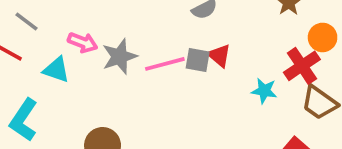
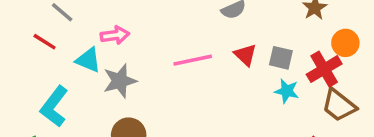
pink arrow: (83, 42) -> (115, 35), turned -32
gray star: (120, 56) -> (120, 81), moved
gray square: (198, 60) -> (281, 58), moved

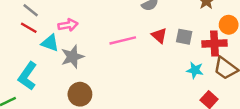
red line: (45, 42) -> (29, 28), moved
red cross: (324, 69) -> (214, 43), turned 30
cyan star: (287, 91) -> (195, 70), moved

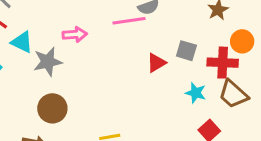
pink arrow: (68, 25) -> (75, 34), moved
red triangle: (159, 35) -> (156, 63), moved, turned 42
pink line: (123, 40) -> (129, 21), moved

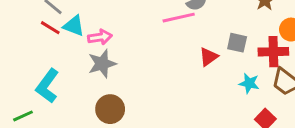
pink arrow: (75, 34) -> (100, 37), moved
cyan triangle: (22, 42) -> (74, 26), moved

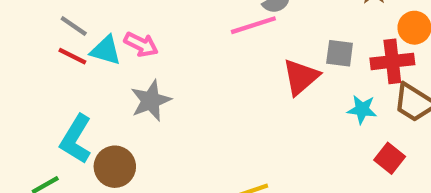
pink arrow: (100, 37) -> (141, 44), moved, turned 40
red triangle: (208, 57) -> (301, 77), size x1.4
brown circle: (110, 109) -> (115, 167), moved

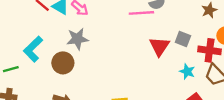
red triangle: (301, 77) -> (159, 46), turned -30
brown circle: (115, 167) -> (63, 63), moved

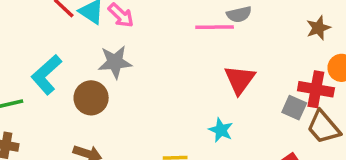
gray square: (183, 39) -> (294, 108), moved
cyan star: (187, 72) -> (221, 130), moved

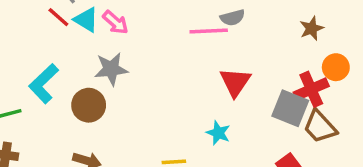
red cross: (316, 89) -> (311, 89), turned -32
gray square: (294, 108) -> (290, 108), size x1.5

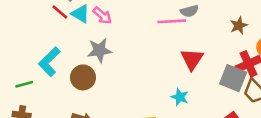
brown star: (312, 28) -> (239, 25), moved

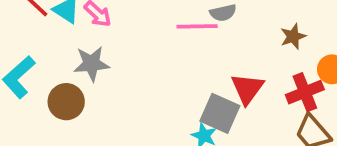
red triangle: (192, 59) -> (247, 89), moved
gray square: (233, 78) -> (220, 113), moved

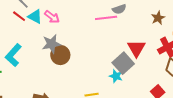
brown circle: (66, 102) -> (60, 55), moved
gray square: (220, 113) -> (123, 63), turned 30

